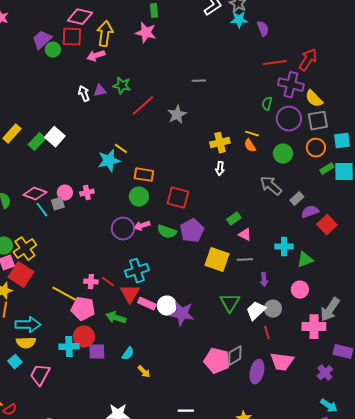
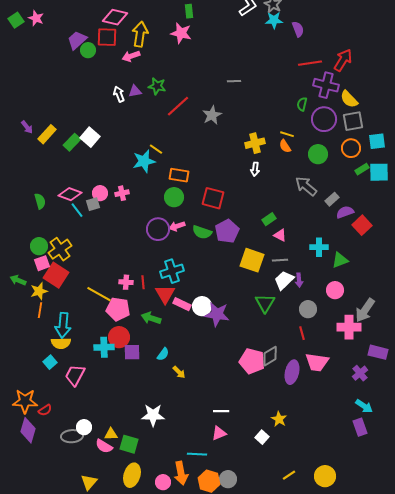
red line: (108, 282) -> (143, 282), turned 48
white trapezoid: (256, 311) -> (284, 280), moved
cyan arrow: (28, 325) -> (63, 325), turned 95

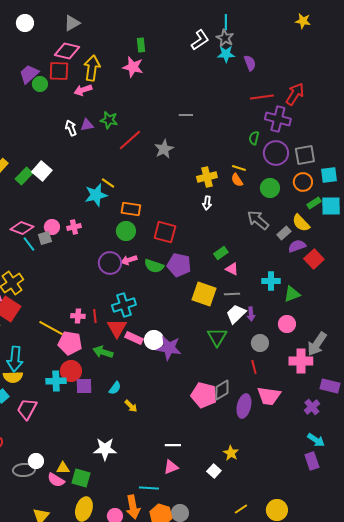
yellow semicircle: (349, 99) -> (301, 223), moved
purple pentagon: (227, 231) -> (179, 265), turned -30

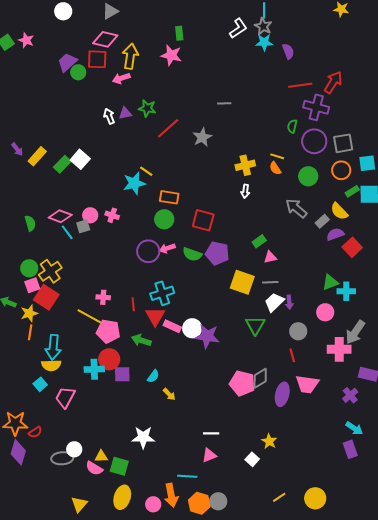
pink cross: (74, 227) -> (112, 215), turned 32
pink triangle: (232, 269) -> (270, 257), turned -40
cyan cross: (271, 281) -> (346, 291), moved
pink cross: (78, 316) -> (103, 297), moved

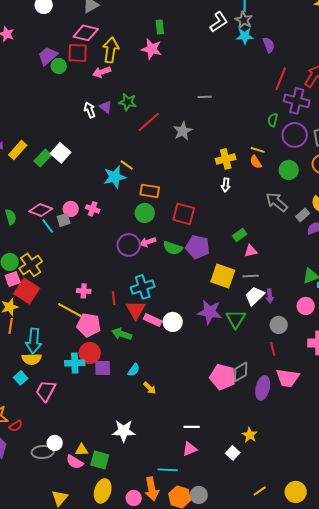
red line: (300, 85) -> (281, 79), turned -60
purple triangle: (125, 113) -> (106, 107), turned 48
purple star: (207, 336) -> (210, 312), moved

